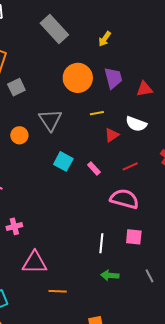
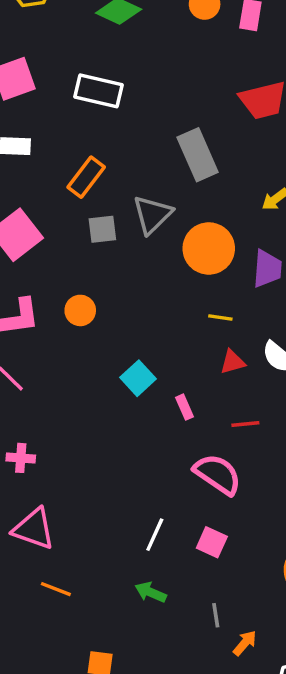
gray triangle: (50, 120) -> (152, 215), moved

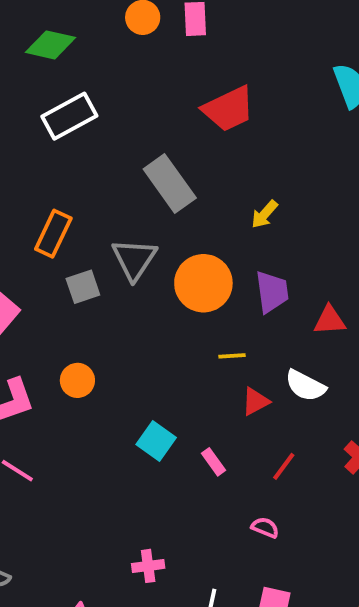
white rectangle: (98, 91) -> (69, 116), moved, turned -30
red line: (245, 424) -> (284, 466), turned -36
pink cross: (21, 458) -> (148, 566), moved
pink semicircle: (218, 474) -> (265, 528), size x0.5

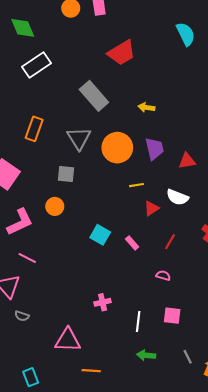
green diamond: (51, 45) -> (23, 28), turned 60
yellow arrow: (265, 214) -> (146, 107), turned 63
gray square: (83, 287) -> (66, 174), moved, turned 30

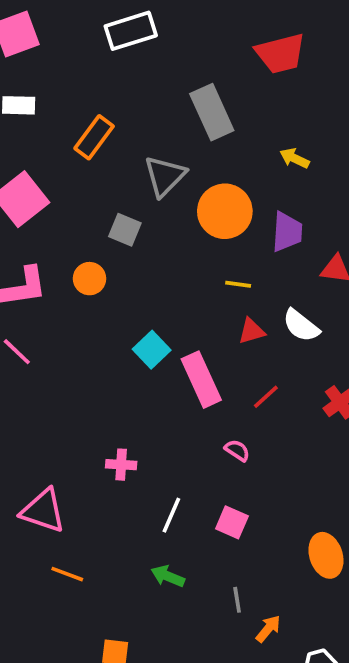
pink rectangle: (132, 243) -> (201, 380), size x2.0

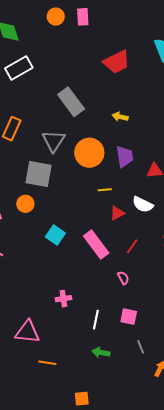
red trapezoid: (280, 53) -> (117, 62), moved
gray square: (125, 230) -> (39, 174), size x1.6
cyan square: (152, 350) -> (55, 235), moved
pink semicircle: (237, 450) -> (123, 278), turned 40
gray line: (237, 600) -> (141, 347), moved

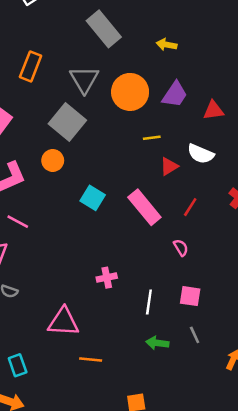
purple trapezoid: (125, 156) -> (175, 94), turned 45
gray square: (39, 174) -> (67, 122), turned 32
gray line: (141, 347) -> (195, 335), moved

